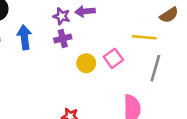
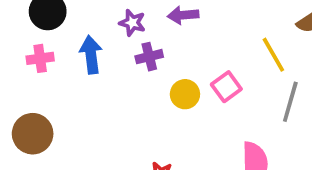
purple star: (62, 16) -> (132, 23), moved
yellow line: (144, 37) -> (273, 55), turned 55

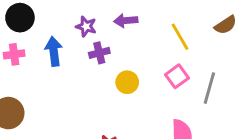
yellow line: (273, 55) -> (180, 37), moved
pink square: (226, 87) -> (177, 76), moved

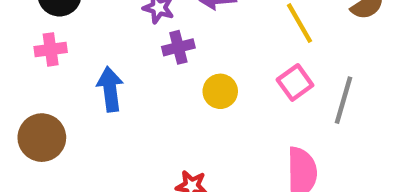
blue arrow: (54, 51) -> (110, 89), moved

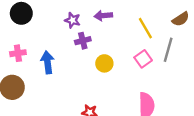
pink cross: (51, 49) -> (18, 53), moved
gray line: (344, 100) -> (168, 50), moved

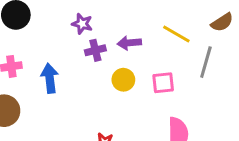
purple arrow: (103, 16) -> (129, 43), moved
yellow line: (145, 28) -> (176, 34), turned -30
pink square: (143, 59) -> (163, 83), moved, turned 30

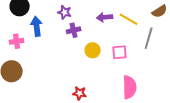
purple arrow: (129, 43) -> (105, 17), moved
blue arrow: (50, 78) -> (37, 26), moved

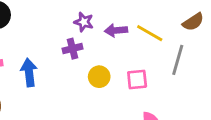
purple star: (65, 12) -> (84, 22), moved
blue arrow: (37, 26) -> (29, 72), moved

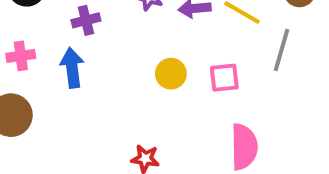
purple cross: (73, 49) -> (86, 20), moved

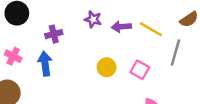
pink cross: (21, 56) -> (13, 56), turned 35
pink square: (224, 78) -> (140, 70), turned 36

